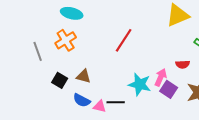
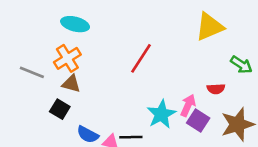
gray line: (38, 51) -> (32, 72), turned -48
brown triangle: (84, 76) -> (71, 84), moved
cyan star: (140, 84) -> (161, 114), turned 30

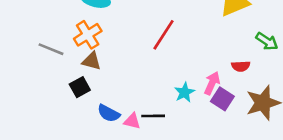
black square: (60, 109) -> (80, 87), turned 30
cyan star: (161, 114) -> (184, 92), size x0.7

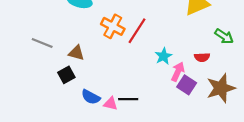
orange cross: (88, 35) -> (113, 26), moved, turned -30
cyan star: (184, 92) -> (163, 56), moved

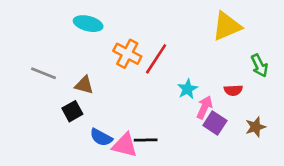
green arrow: (224, 36) -> (259, 65), turned 30
brown star: (221, 88) -> (256, 127), size x0.6
pink triangle: (111, 104) -> (125, 145), size x1.5

